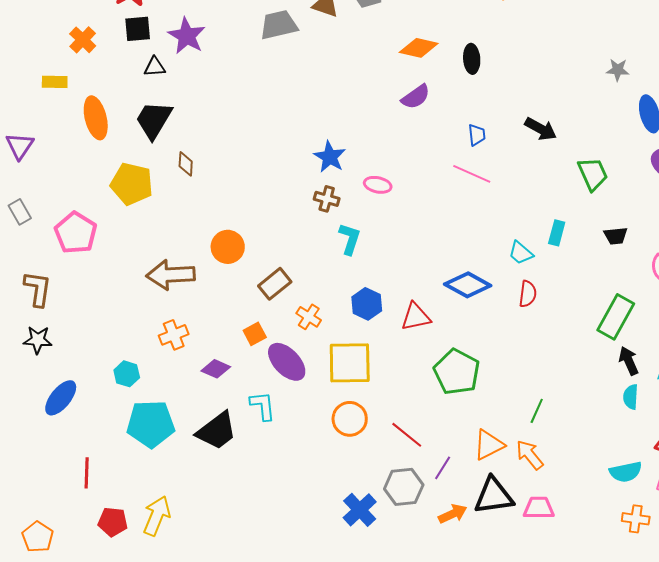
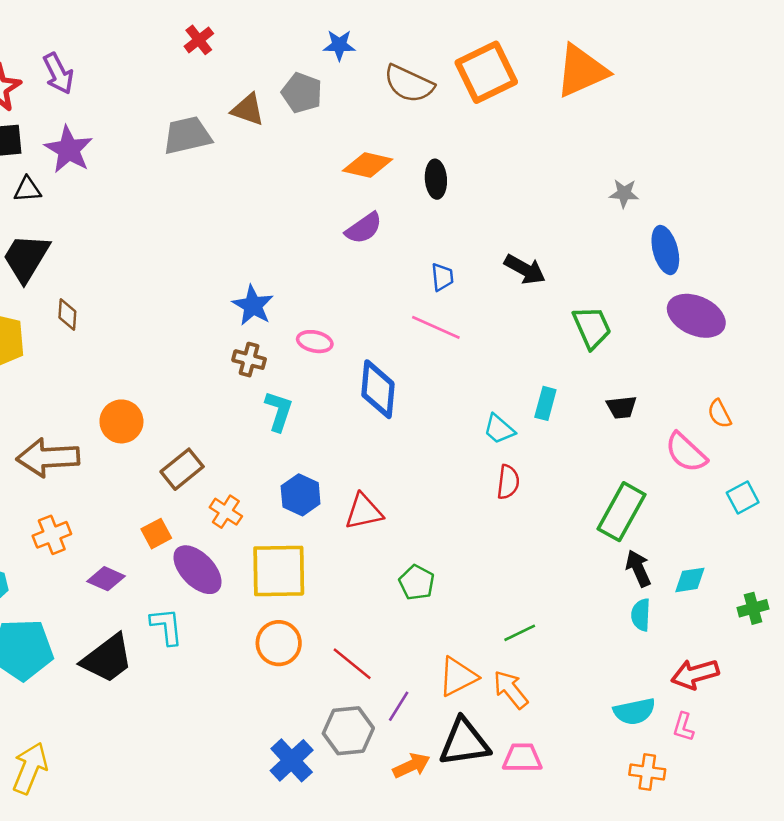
blue diamond: (468, 285) -> (378, 389), moved, turned 66
green pentagon: (457, 372) -> (417, 583), size x0.6
green line: (537, 411) -> (520, 633), turned 40

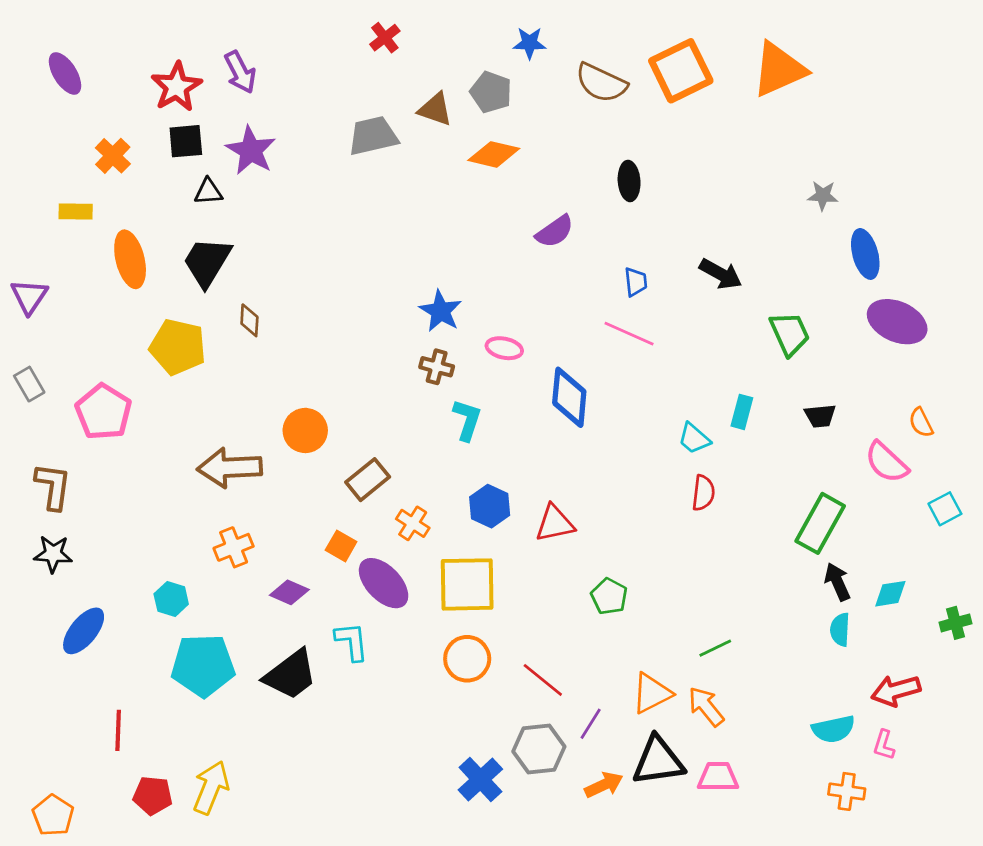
orange diamond: (368, 165) -> (494, 154), moved
orange square: (156, 534) -> (341, 546), turned -32

